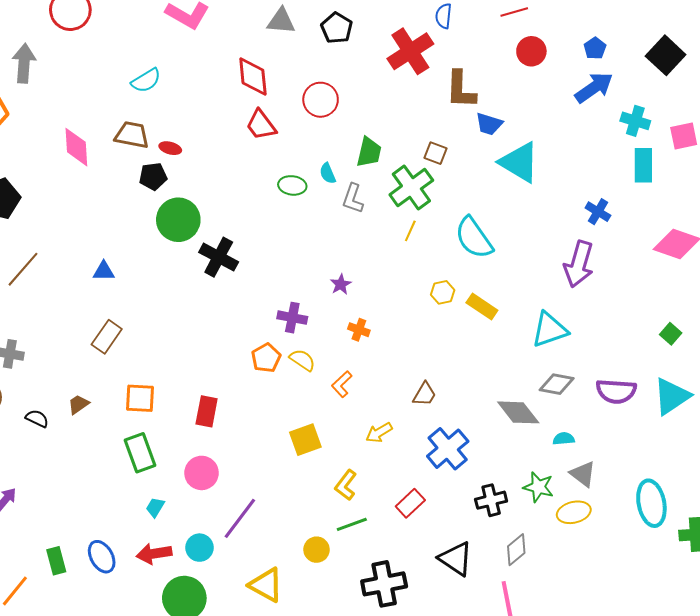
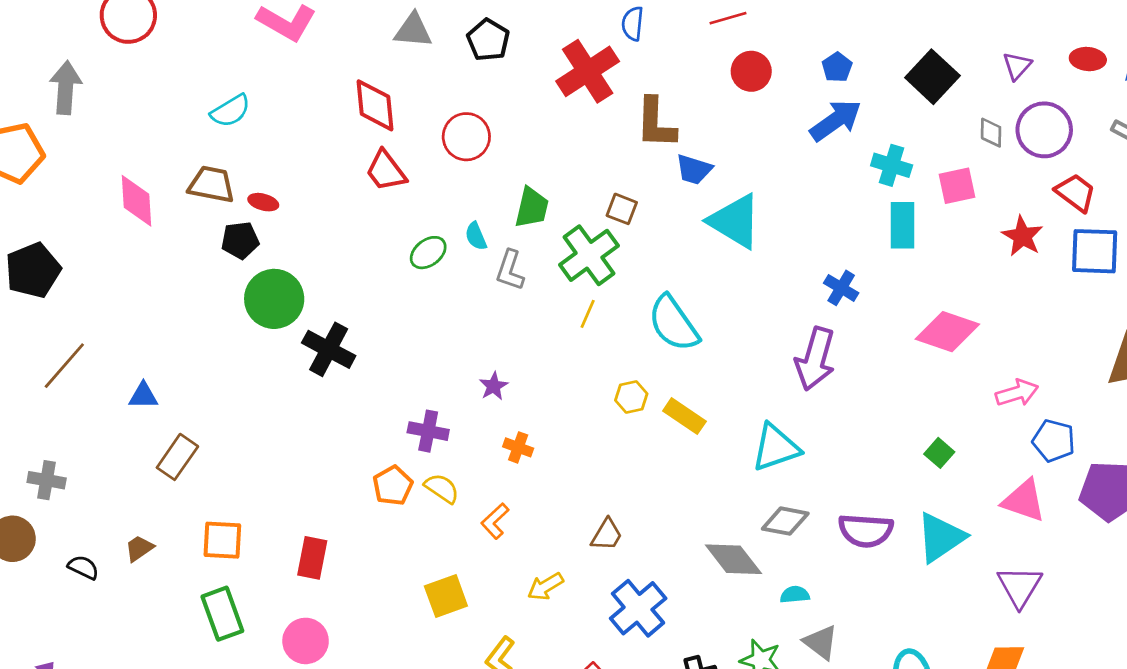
green ellipse: (292, 185) -> (428, 253), turned -44
blue triangle: (104, 271) -> (143, 396), moved

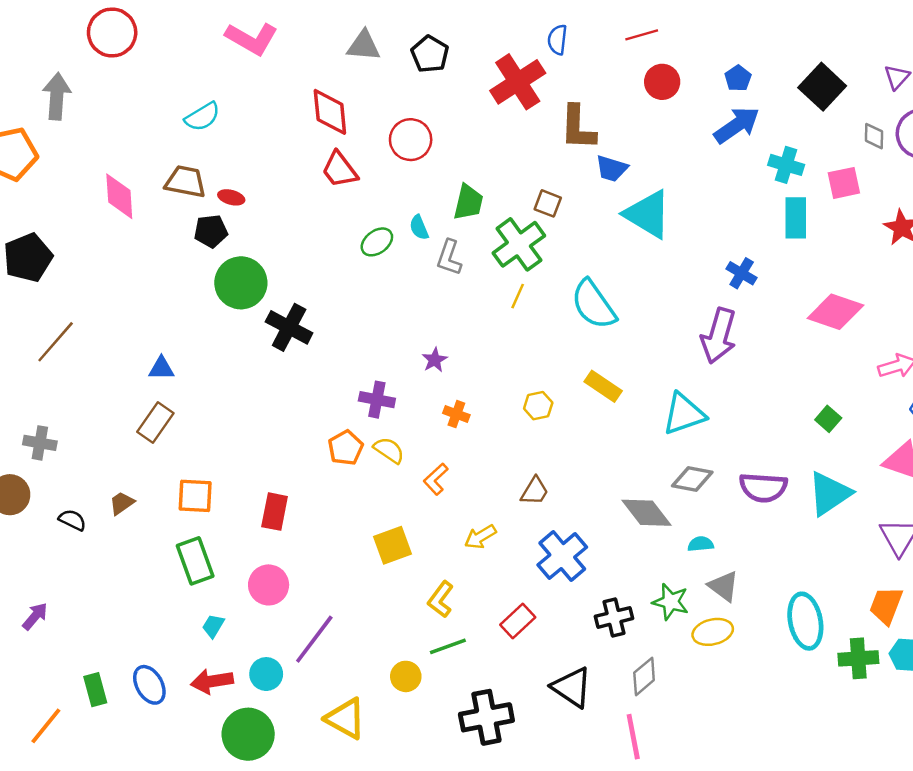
blue triangle: (143, 396) -> (161, 368), moved
yellow hexagon: (631, 397) -> (538, 406), moved

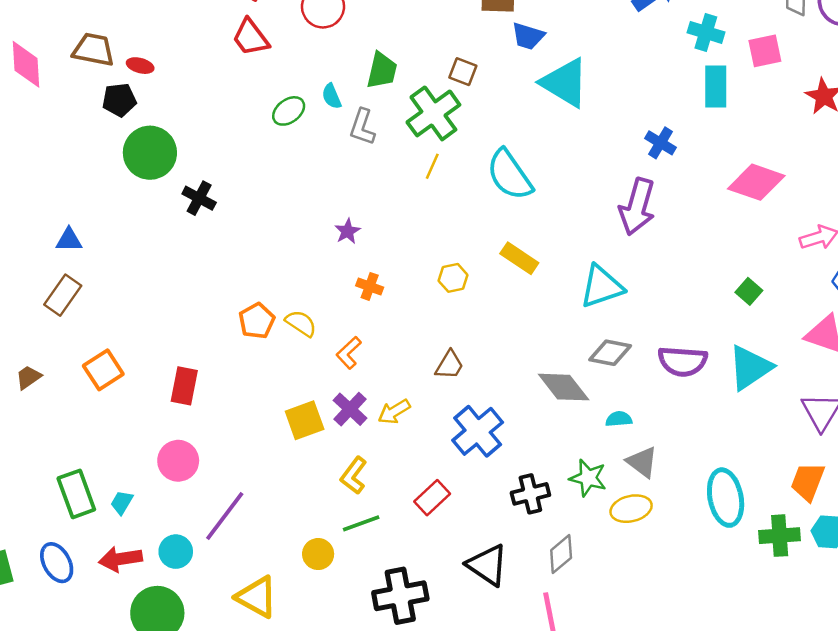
black cross: (289, 327) -> (199, 198), size x0.7
purple cross: (377, 400) -> (350, 409), moved, turned 32
orange square: (195, 496) -> (103, 370), turned -36
green rectangle: (195, 561) -> (76, 494), moved

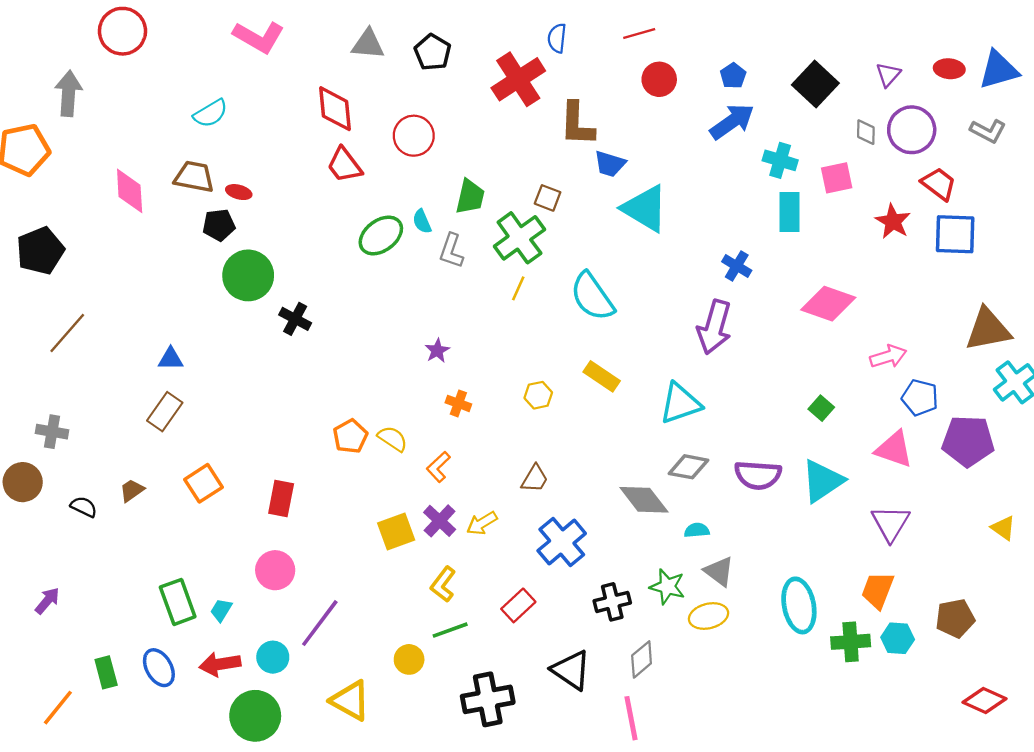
green ellipse: (289, 111) -> (381, 235), size x1.4

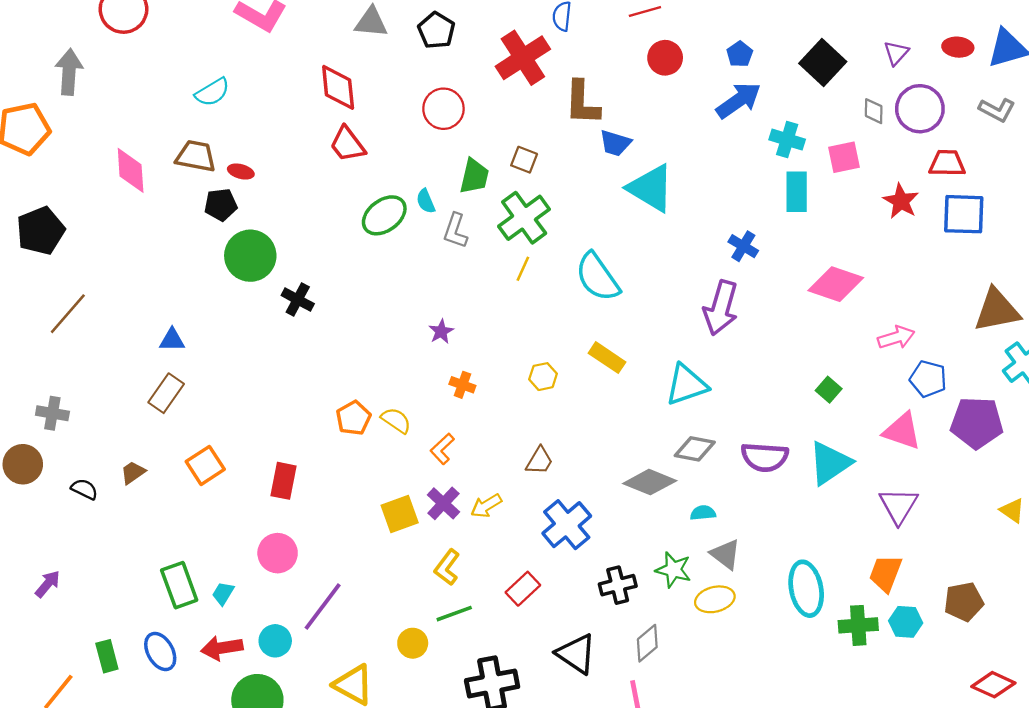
red circle: (414, 136) -> (443, 109), moved
red trapezoid: (939, 184) -> (947, 163), turned -36
brown square: (548, 198) -> (524, 160), moved
gray diamond: (644, 500) -> (650, 482), turned -30

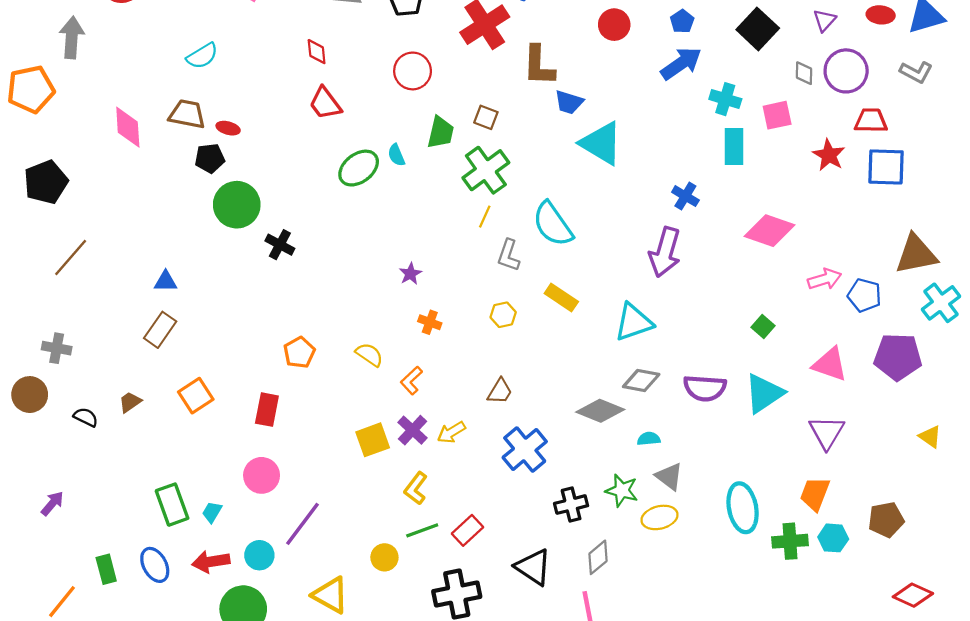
red diamond: (338, 87) -> (317, 52), size x0.6
gray L-shape: (455, 231) -> (509, 255), moved
blue pentagon: (928, 379) -> (864, 295), moved
orange pentagon: (353, 418) -> (299, 352), moved
red rectangle: (523, 589) -> (468, 530), moved

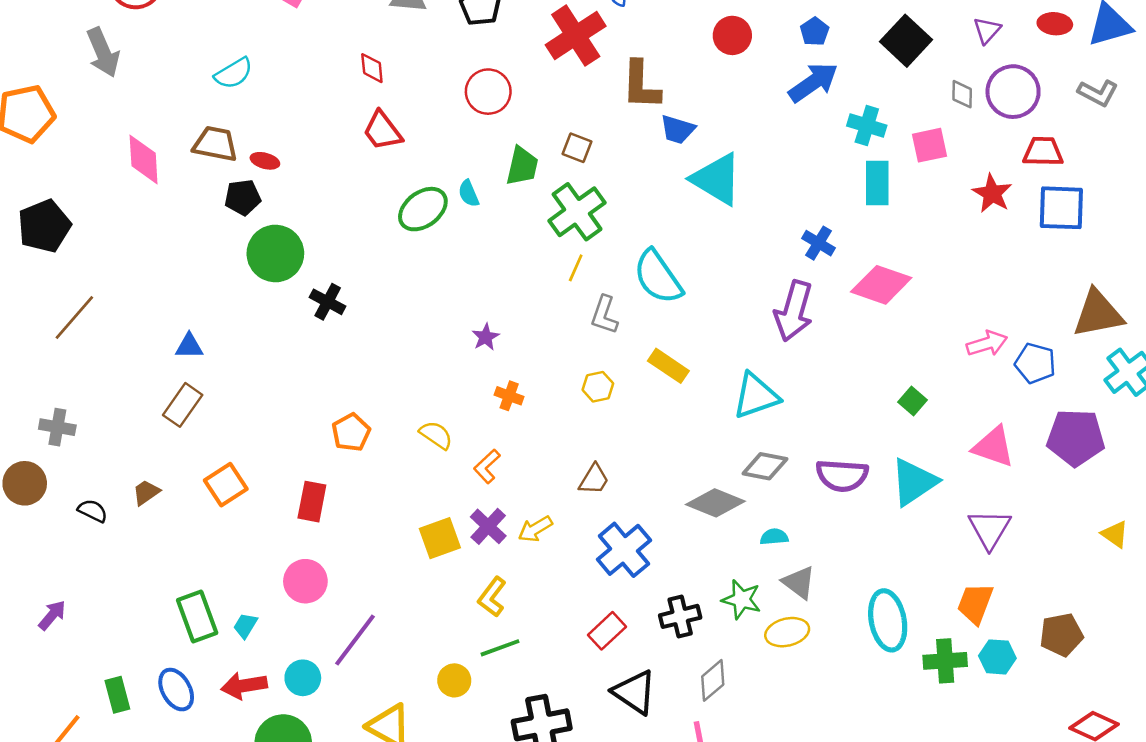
gray arrow: (72, 38) -> (103, 52), moved, turned 153
pink diamond: (770, 231) -> (881, 285), moved
red rectangle: (468, 530) -> (607, 631), moved

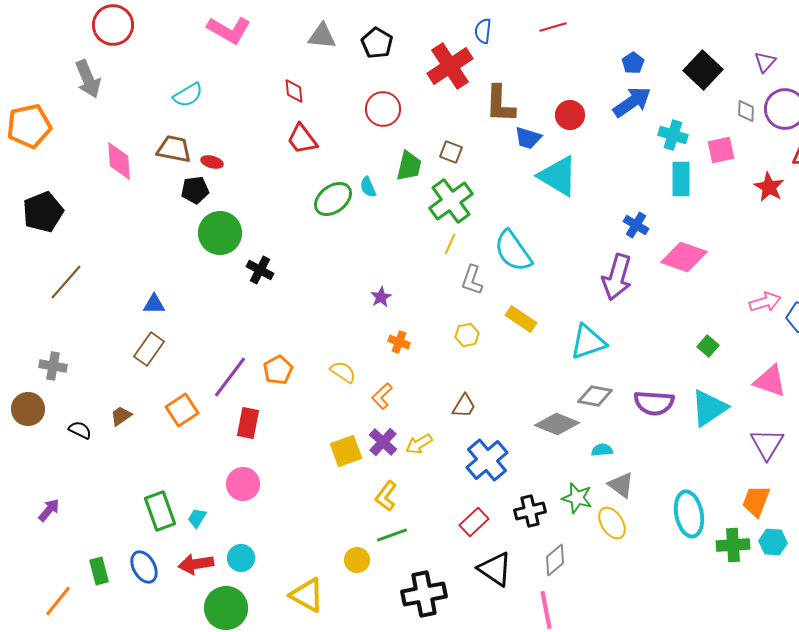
red circle: (732, 35) -> (570, 115), moved
yellow ellipse: (787, 632) -> (612, 523), turned 72
purple line: (355, 640) -> (230, 377), moved

